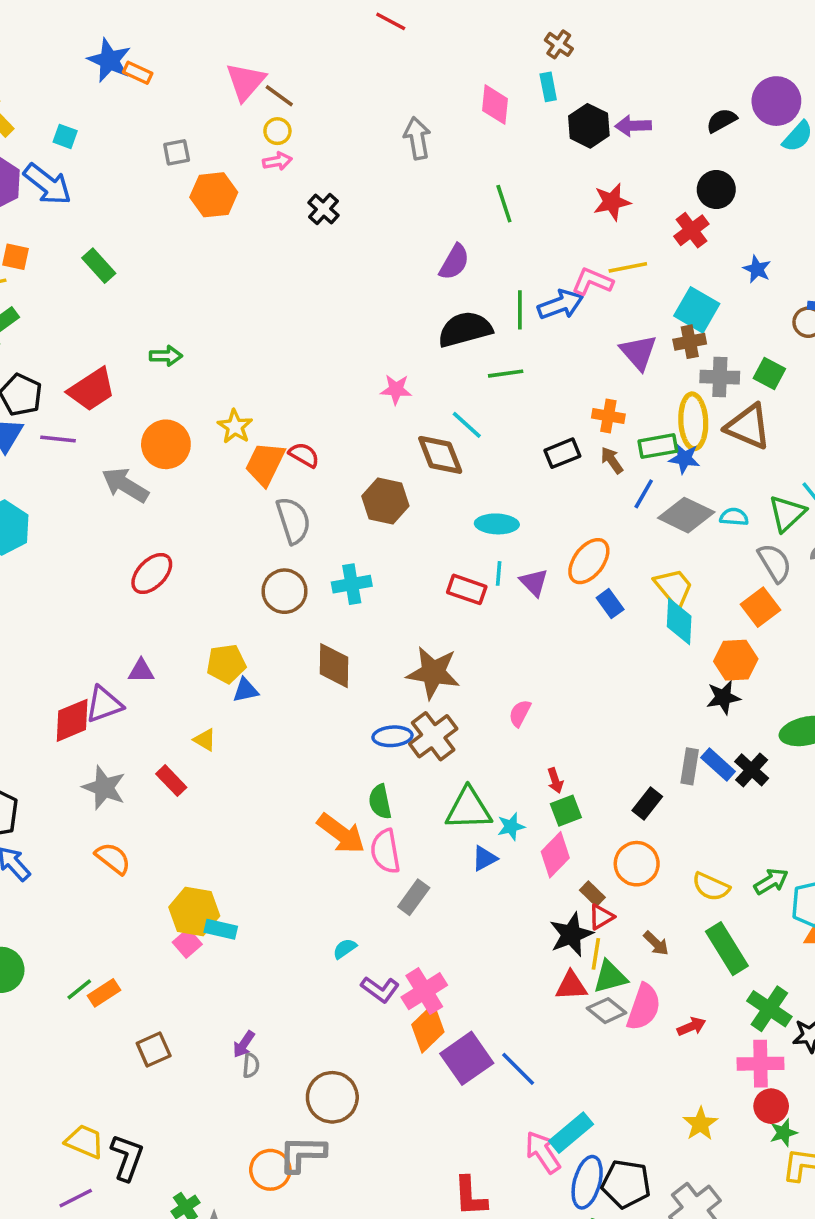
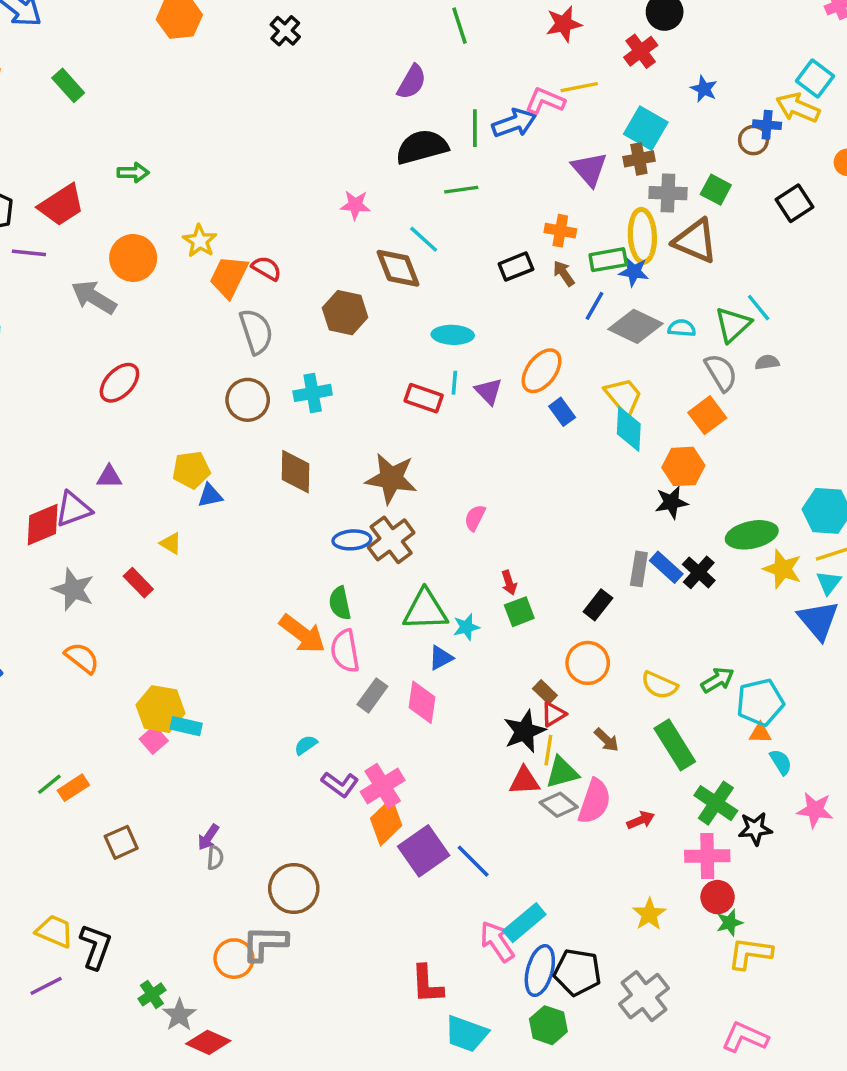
pink diamond: (555, 855) -> (422, 702), moved, turned -36

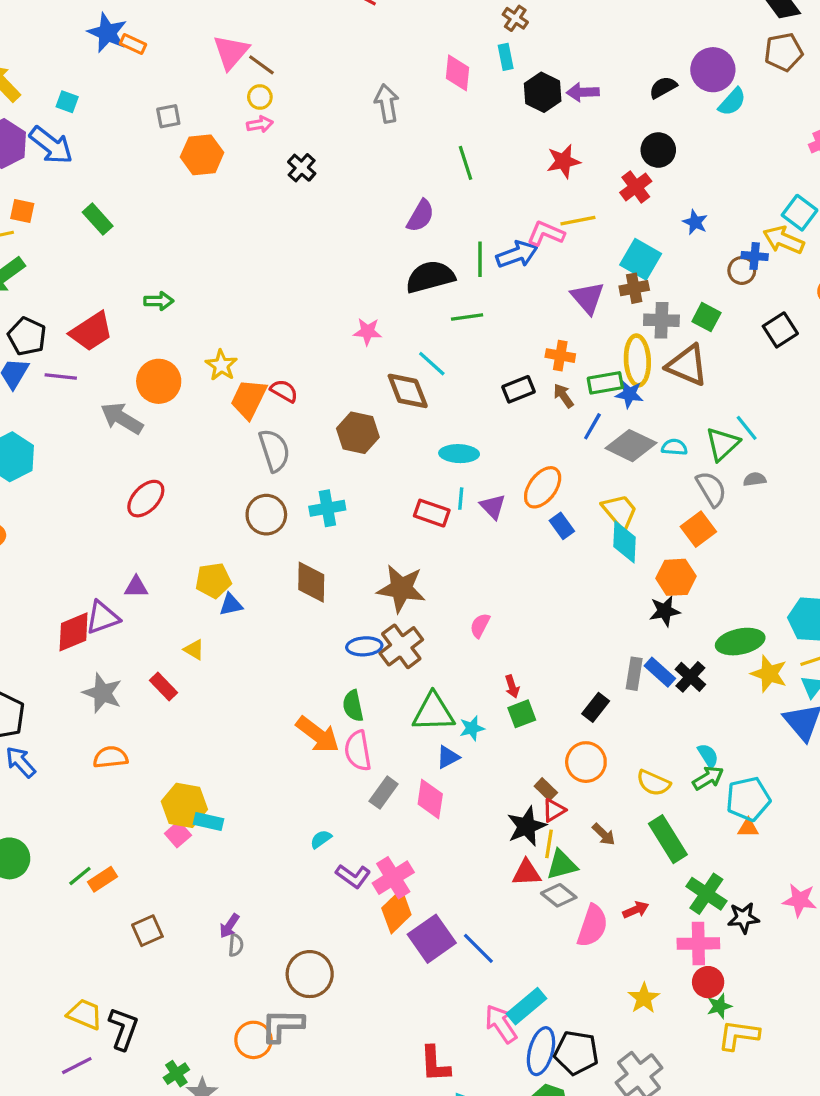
orange semicircle: (82, 658) -> (111, 757), turned -44
cyan semicircle: (781, 762) -> (708, 756), moved
pink semicircle: (595, 801) -> (592, 926), moved

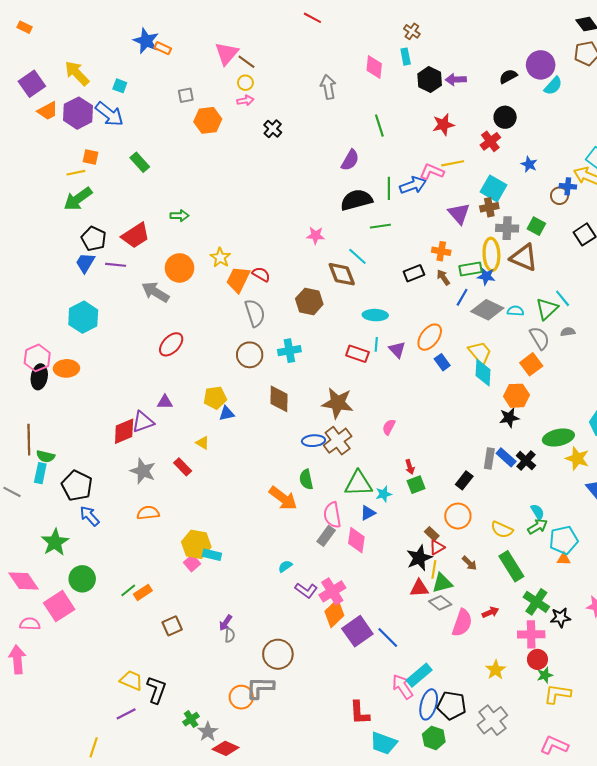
pink semicircle: (358, 751) -> (332, 515), moved

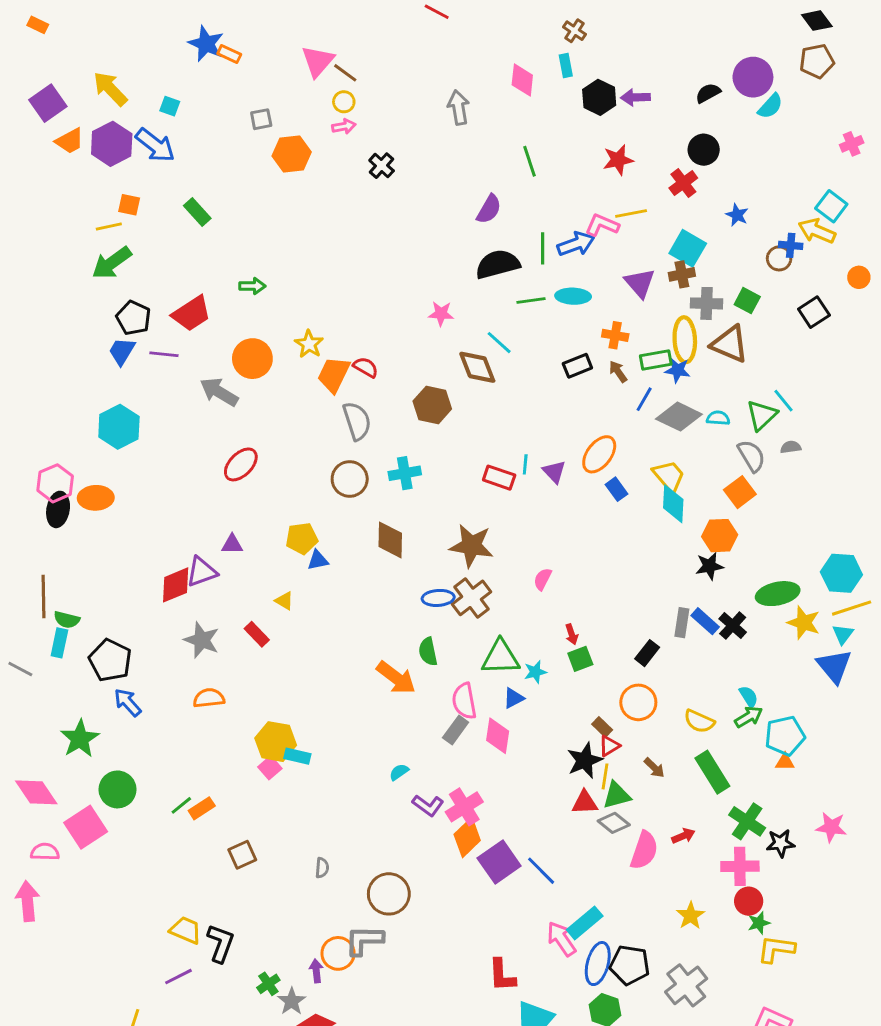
cyan ellipse: (375, 315) -> (573, 296), moved
purple arrow: (226, 623) -> (316, 971), moved, turned 140

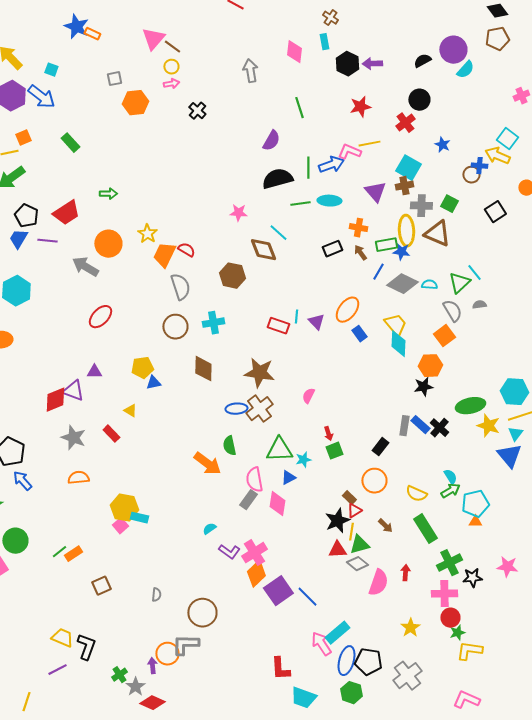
orange square: (129, 205) -> (23, 138), turned -35
purple triangle: (202, 572) -> (73, 391), turned 40
green cross: (747, 821) -> (449, 563), turned 30
red arrow: (683, 836) -> (405, 573), turned -63

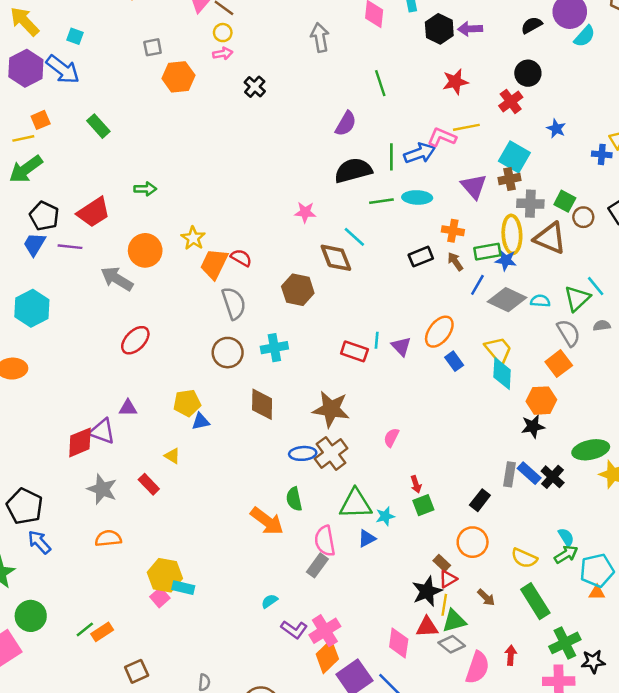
brown circle: (471, 175) -> (583, 217), moved
pink diamond: (277, 504) -> (399, 643), moved

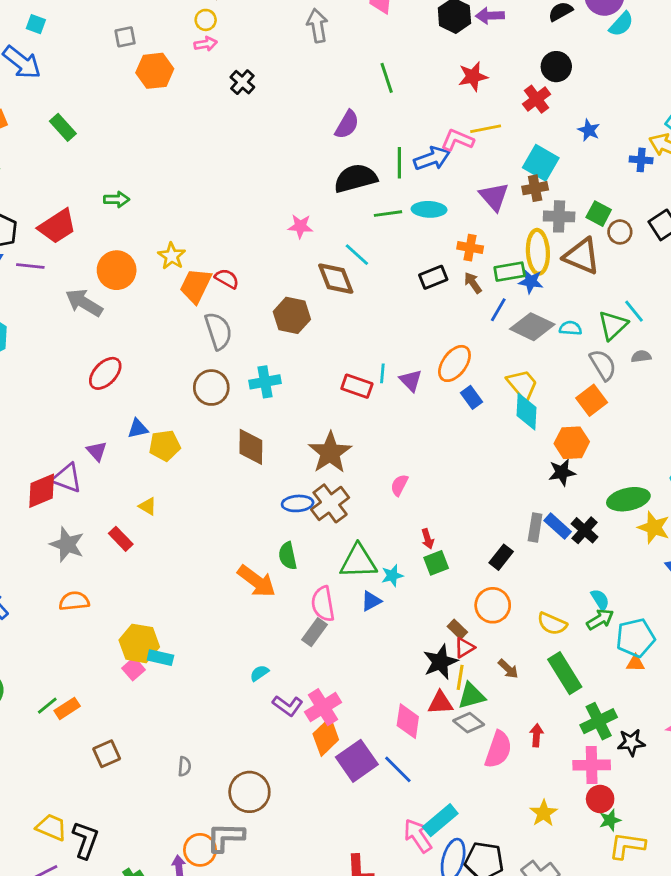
purple triangle: (128, 408) -> (97, 451), turned 48
brown star: (331, 409) -> (330, 453), turned 30
blue triangle: (201, 421) -> (138, 429), moved

